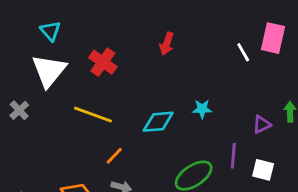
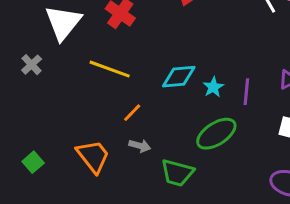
cyan star: (202, 109) -> (213, 87), moved, turned -30
purple line: (233, 156) -> (246, 92), moved

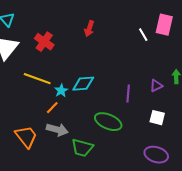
cyan star: (213, 87) -> (61, 91), moved
green ellipse: (216, 134) -> (108, 122), turned 56
gray arrow: (140, 146) -> (57, 130), size x1.5

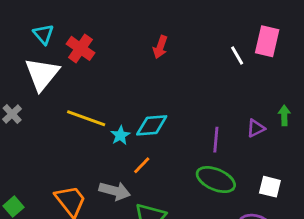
red cross: (44, 42) -> (80, 48), moved
orange line: (52, 108) -> (142, 165), moved
white square: (157, 118) -> (270, 187), moved
green ellipse: (108, 122) -> (216, 180), moved

